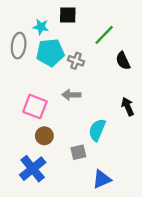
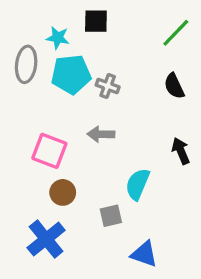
green line: (104, 35) -> (176, 33), moved
blue triangle: (102, 179) -> (144, 254), turned 42

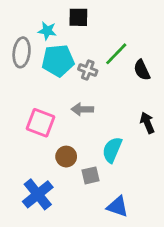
green line: (176, 33) -> (116, 54), moved
brown circle: (63, 192) -> (66, 157), moved

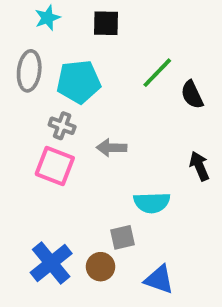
cyan star: (47, 31) -> (47, 18), moved, turned -30
gray cross: (88, 70) -> (62, 126), moved
cyan semicircle: (112, 150) -> (152, 203), turned -115
brown circle: (66, 157) -> (101, 267), moved

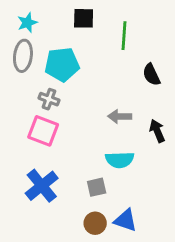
cyan star: (47, 18) -> (27, 23), moved
green line: (157, 73) -> (124, 36), moved, turned -40
gray arrow: (112, 148) -> (120, 116), moved
blue cross: (51, 263) -> (42, 186), moved
brown circle: (101, 267) -> (95, 223), moved

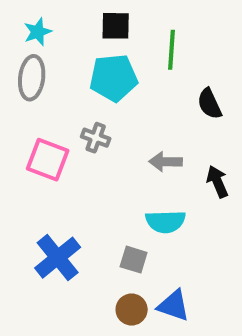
cyan pentagon: (62, 64) -> (114, 78), moved
gray cross: (49, 99) -> (96, 138), moved
pink square: (43, 131) -> (48, 160), moved
gray square: (97, 187) -> (134, 260), turned 30

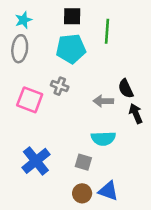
black semicircle: (209, 104) -> (126, 89), moved

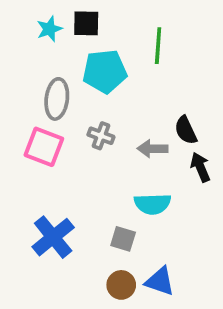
black square: (72, 16) -> (86, 23), moved
cyan star: (23, 20) -> (49, 29), moved
gray ellipse: (20, 49) -> (57, 99), moved
gray cross: (60, 86) -> (101, 136), moved

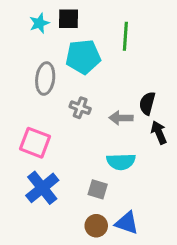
black semicircle: (186, 130) -> (147, 103), turned 40
pink square: (44, 147) -> (35, 143), moved

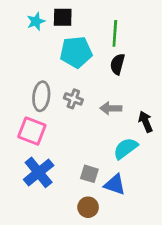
gray ellipse: (45, 79) -> (41, 96), moved
black semicircle: (147, 103) -> (117, 64), moved
cyan semicircle: (121, 162) -> (126, 148), moved, turned 145
blue triangle: (127, 223) -> (115, 184), moved

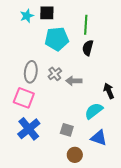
gray cross: (73, 99) -> (55, 74), turned 32
gray arrow: (111, 108) -> (74, 81), moved
blue triangle: (115, 184) -> (99, 138), moved
brown circle: (88, 207) -> (75, 155), moved

